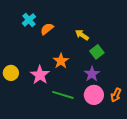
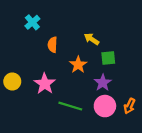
orange semicircle: (47, 29) -> (52, 45), moved, turned -48
green square: (97, 52) -> (108, 58), turned 32
orange star: (61, 61) -> (78, 65), moved

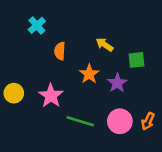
green square: (108, 58) -> (136, 60), moved
purple star: (103, 83) -> (117, 83), moved

